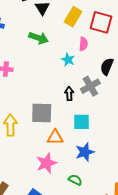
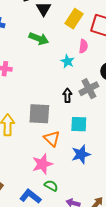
orange triangle: (55, 137) -> (52, 139), turned 42
green semicircle: (75, 180) -> (51, 186), moved

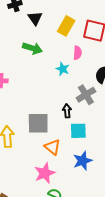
black arrow: (67, 95) -> (67, 111), moved

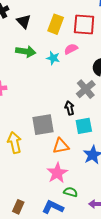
pink semicircle: (77, 53) -> (71, 49), turned -112
cyan star: (63, 69) -> (53, 58), moved
orange triangle: (52, 147) -> (61, 146), turned -42

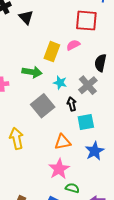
yellow rectangle: (56, 24) -> (52, 52), moved
green arrow: (26, 51) -> (32, 72), moved
cyan star: (53, 58) -> (60, 83), moved
gray square: (43, 125) -> (43, 106), moved, turned -30

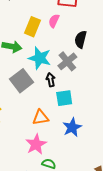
pink semicircle: (73, 45) -> (54, 21), turned -40
cyan star: (60, 83) -> (40, 58), size x1.6

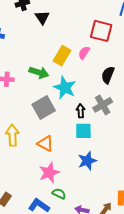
gray cross: (67, 61) -> (103, 105), moved
black arrow: (51, 80) -> (81, 111), moved
orange triangle: (41, 117) -> (45, 144), moved, turned 30

